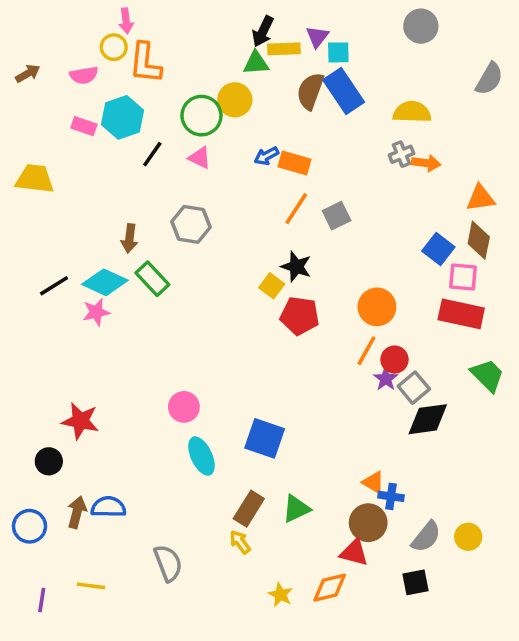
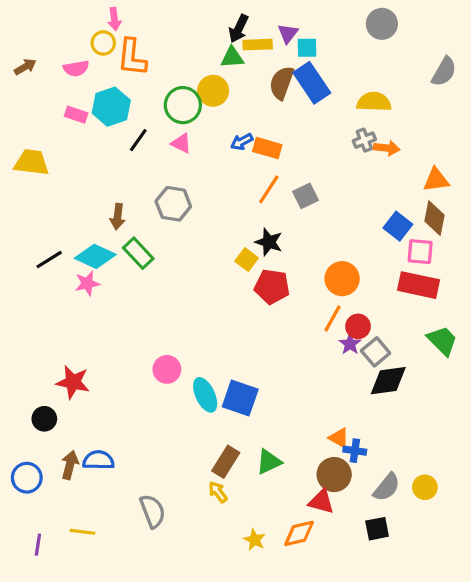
cyan ellipse: (201, 456) -> (205, 395), moved

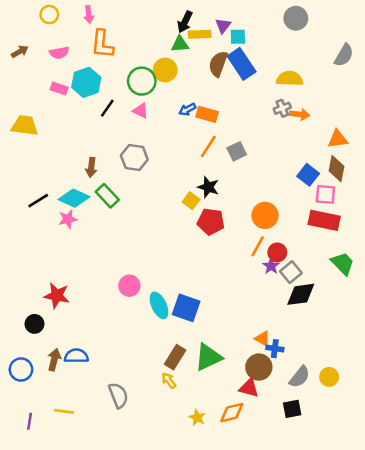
yellow circle: (103, 43) -> (49, 15), moved
green triangle: (269, 462) -> (208, 357), size x1.4

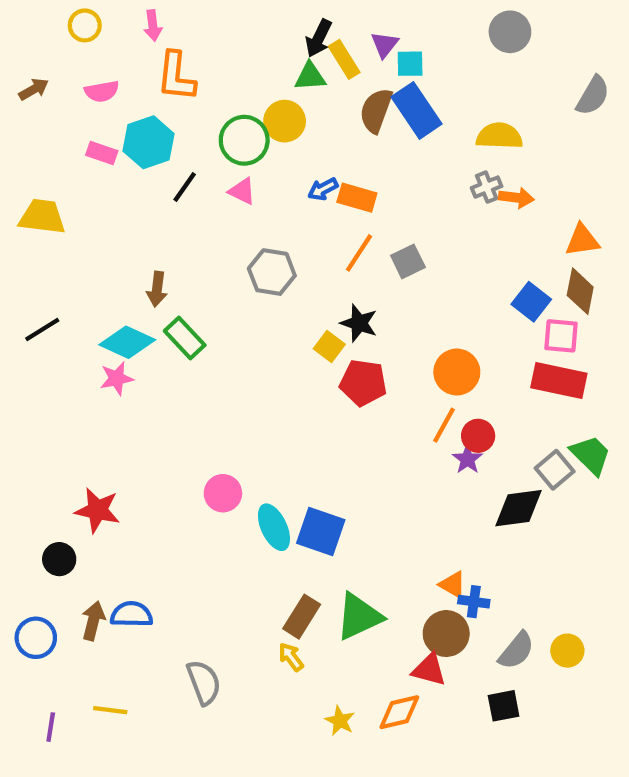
yellow rectangle: (200, 34) -> (344, 59), turned 60
gray hexagon: (134, 158) -> (272, 272), moved
black line: (38, 201) -> (42, 329), moved
gray square: (291, 272) -> (555, 470), moved

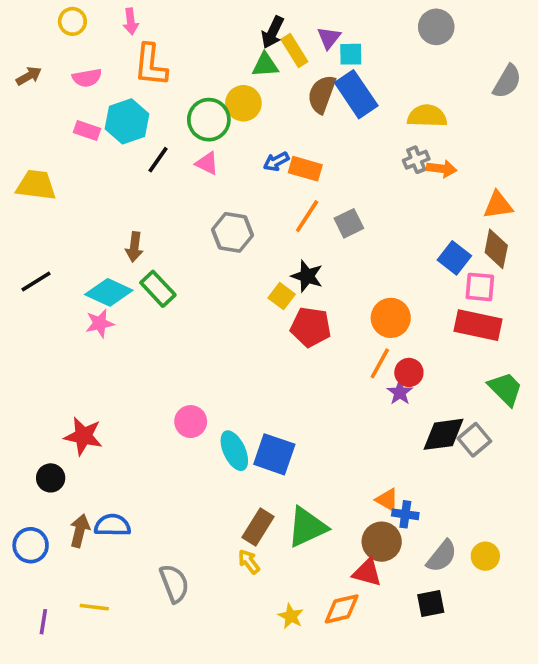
gray square: (555, 470) -> (474, 440), moved

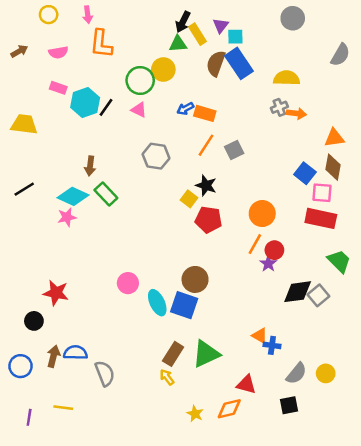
cyan hexagon: (127, 121) -> (85, 102), moved
brown circle: (382, 542) -> (195, 279), moved
gray semicircle: (174, 583) -> (105, 373), moved

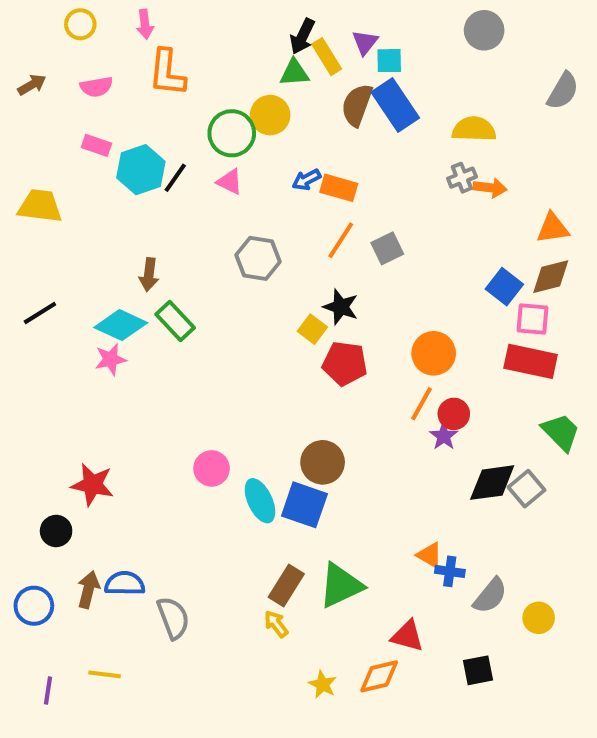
brown diamond: (333, 167) -> (551, 277), turned 65
gray semicircle: (296, 373) -> (490, 596), moved

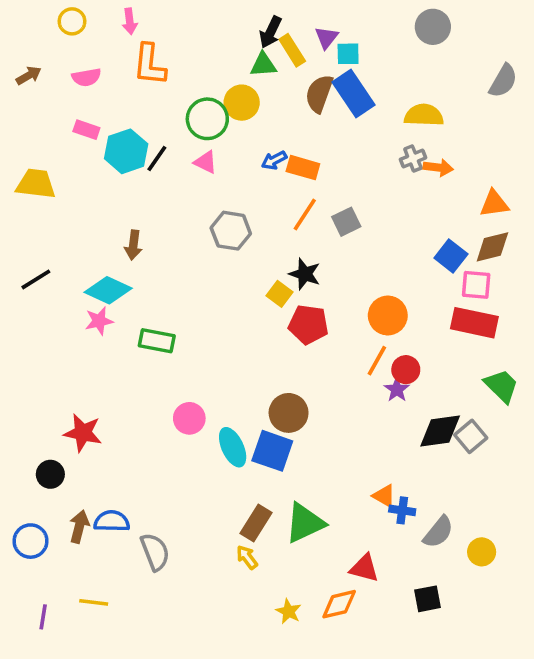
green rectangle: (175, 321) -> (157, 341), moved, turned -36

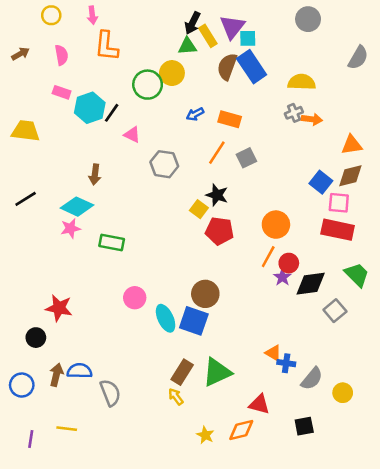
purple triangle: (326, 38) -> (232, 27), size x1.5
pink semicircle: (86, 77) -> (62, 55), turned -90
pink triangle: (206, 162) -> (132, 135), moved
orange rectangle: (303, 168) -> (230, 119), moved
black diamond: (440, 431) -> (311, 284), moved

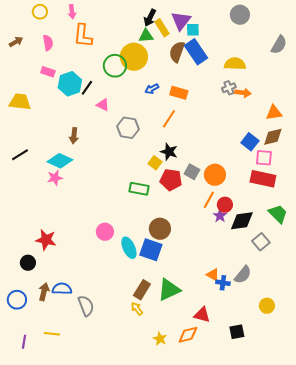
yellow circle: (172, 73) -> (134, 57), size x1.4
gray square: (246, 158) -> (192, 172), moved, turned -35
green rectangle: (112, 243) -> (139, 189), moved
gray semicircle: (312, 379) -> (243, 275), moved

